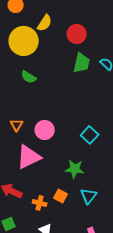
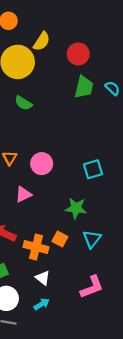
cyan square: (90, 135) -> (93, 169), turned 30
pink triangle: (29, 157) -> (23, 194), size x0.6
orange cross: (40, 203) -> (36, 247), size x1.5

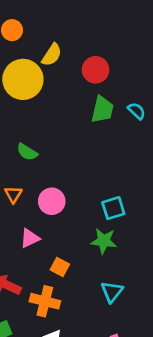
green semicircle: (23, 103) -> (27, 152), moved
green star: (76, 208) -> (104, 241), moved
orange square: (60, 239) -> (60, 267), moved

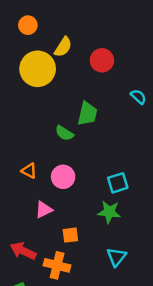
green trapezoid: (102, 110) -> (87, 114), moved
green semicircle: (27, 152) -> (64, 133), moved
orange triangle: (13, 194) -> (29, 171), turned -35
orange square: (60, 267) -> (70, 235), turned -35

